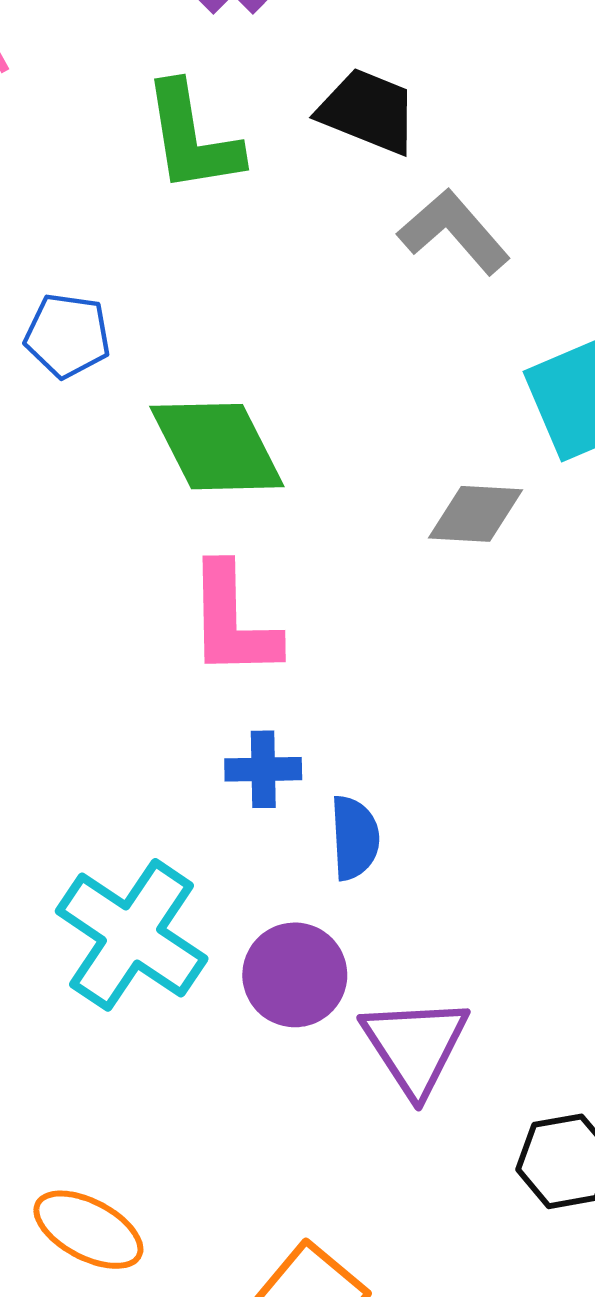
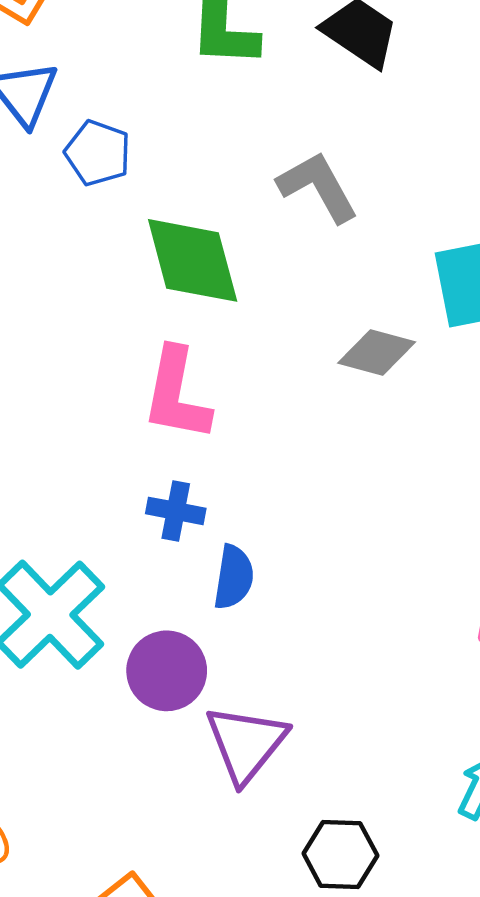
gray L-shape: (454, 232) -> (318, 187), moved

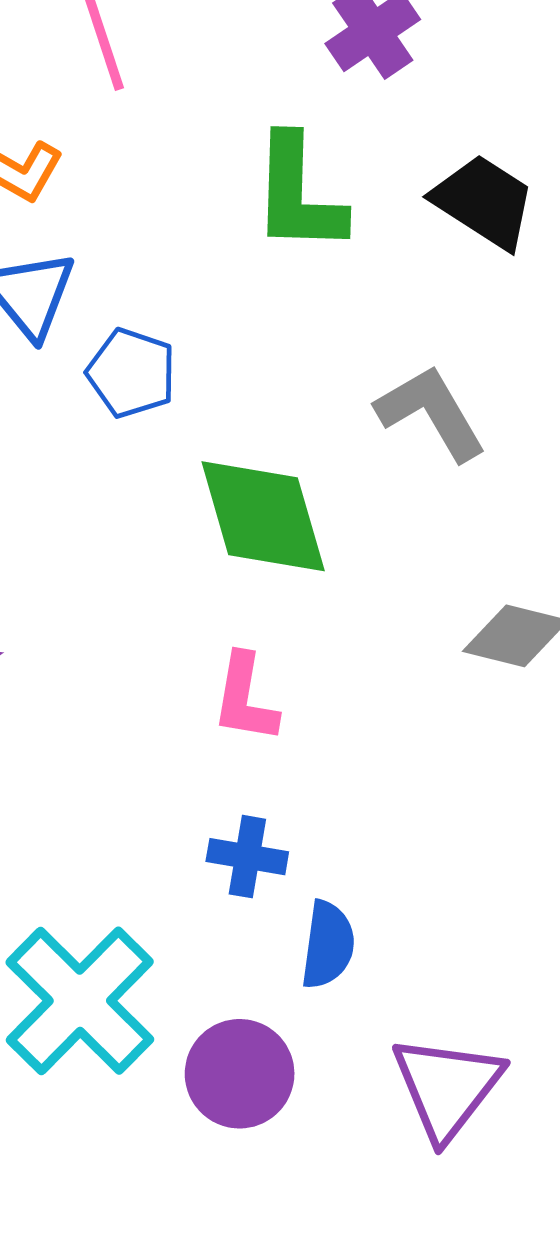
pink L-shape: (176, 394) -> (245, 698), size x0.7
purple triangle: (246, 744) -> (447, 1087), moved

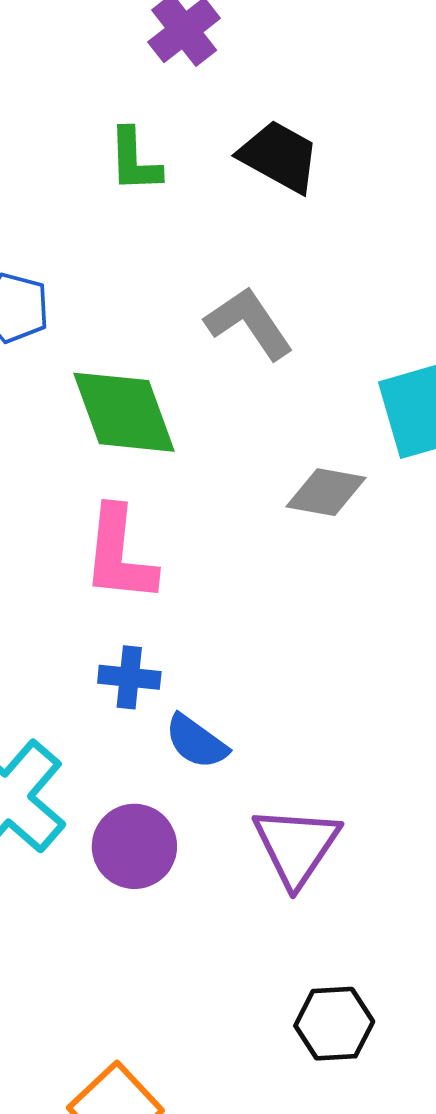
green L-shape: (298, 194) -> (134, 160), size x0.7
pink L-shape: (245, 698) -> (119, 554), size x1.4
blue semicircle: (328, 945) -> (196, 742), turned 122

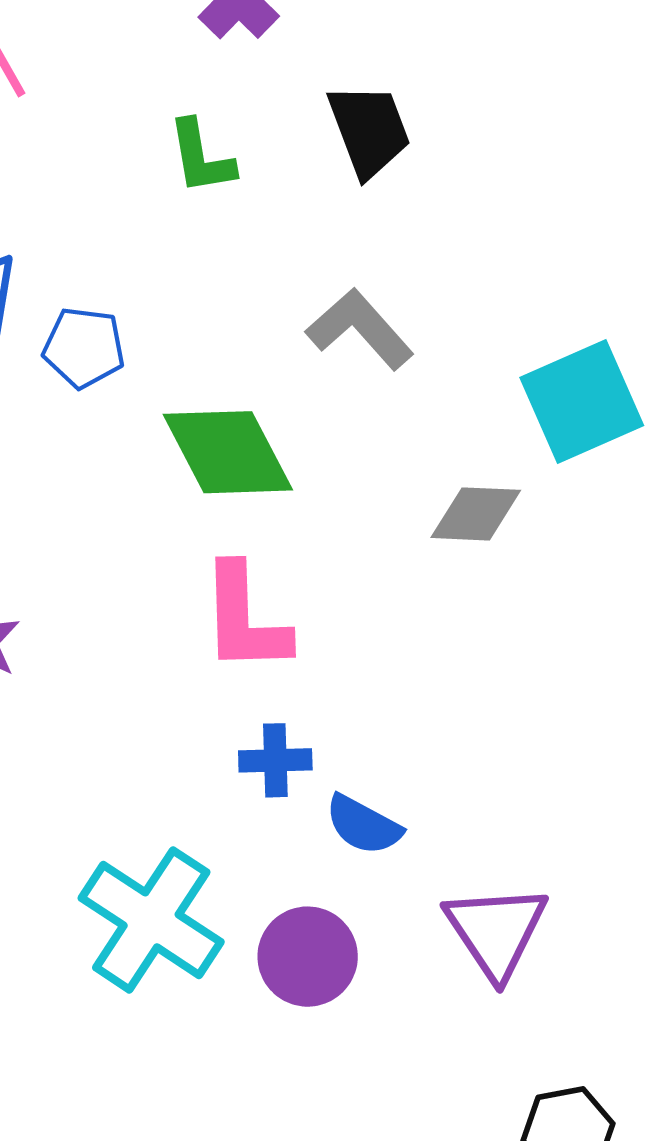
black trapezoid: (279, 156) -> (369, 130), turned 48

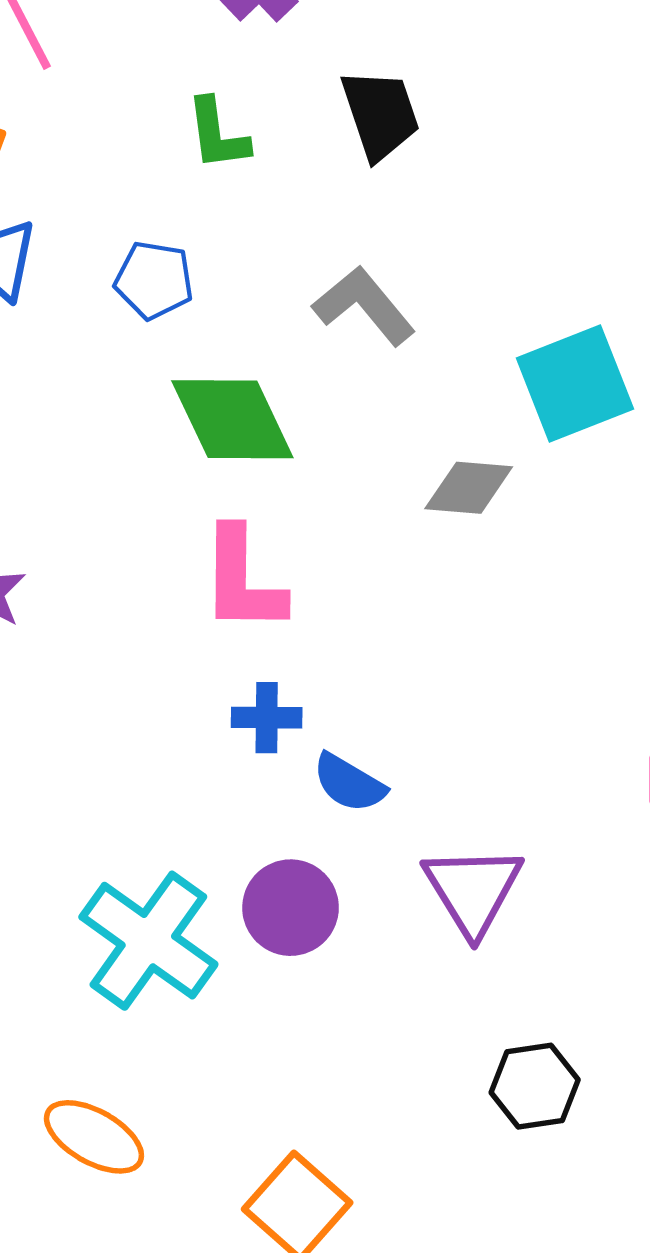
blue pentagon: (84, 348) -> (154, 280), moved
cyan cross: (151, 920) -> (148, 941), moved

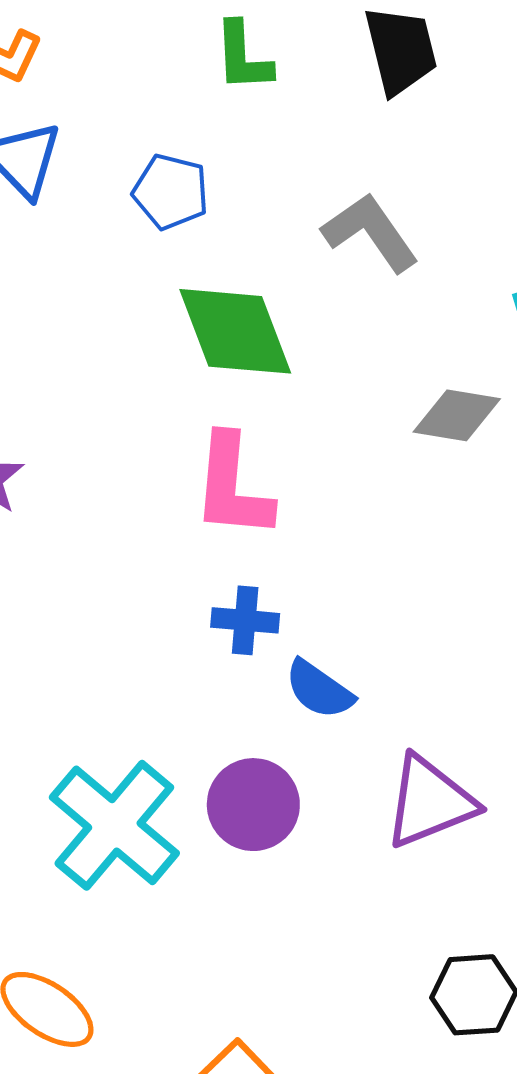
purple triangle: (473, 890) -> (430, 802), turned 35

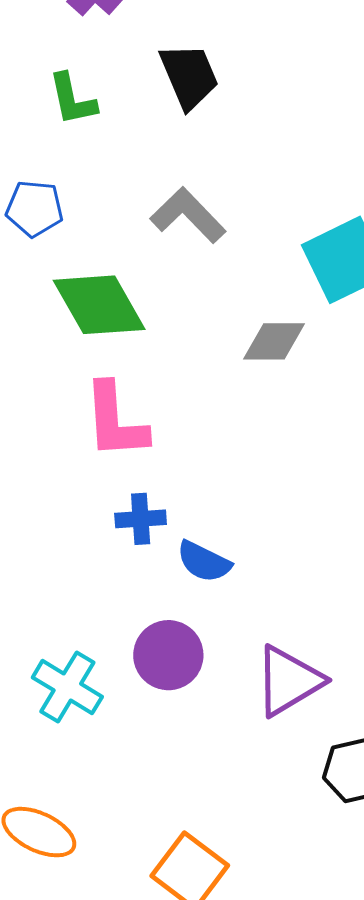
purple triangle: (430, 802) -> (289, 681), moved
cyan cross: (114, 825) -> (67, 687), size x0.7

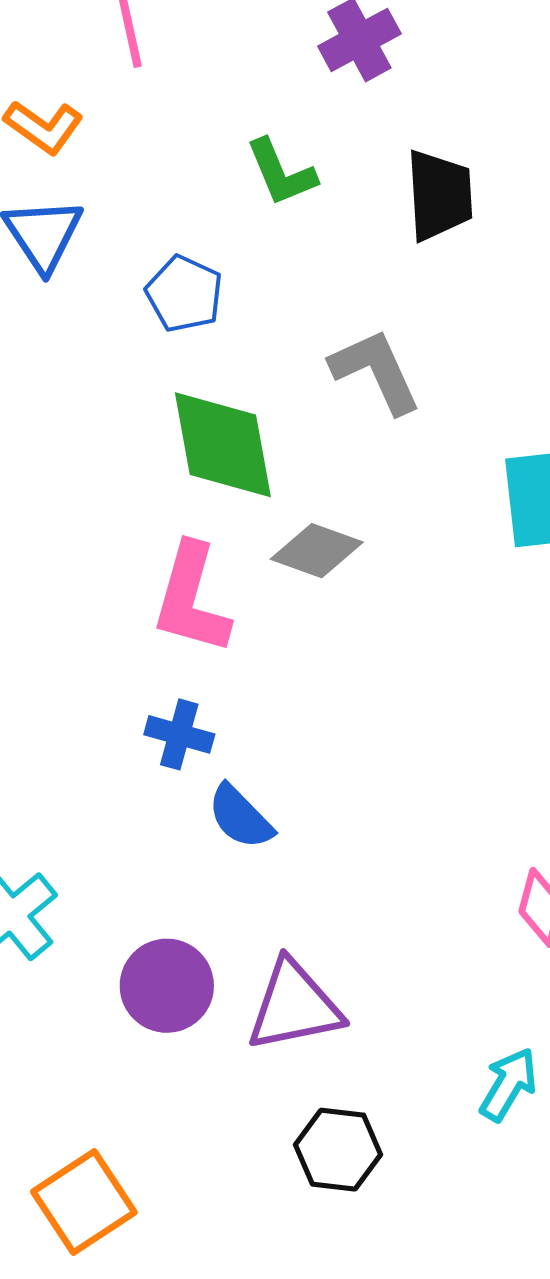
green L-shape: (72, 99) -> (281, 173), turned -30
gray diamond: (274, 341) -> (317, 551), moved
purple circle: (168, 655) -> (167, 986), moved

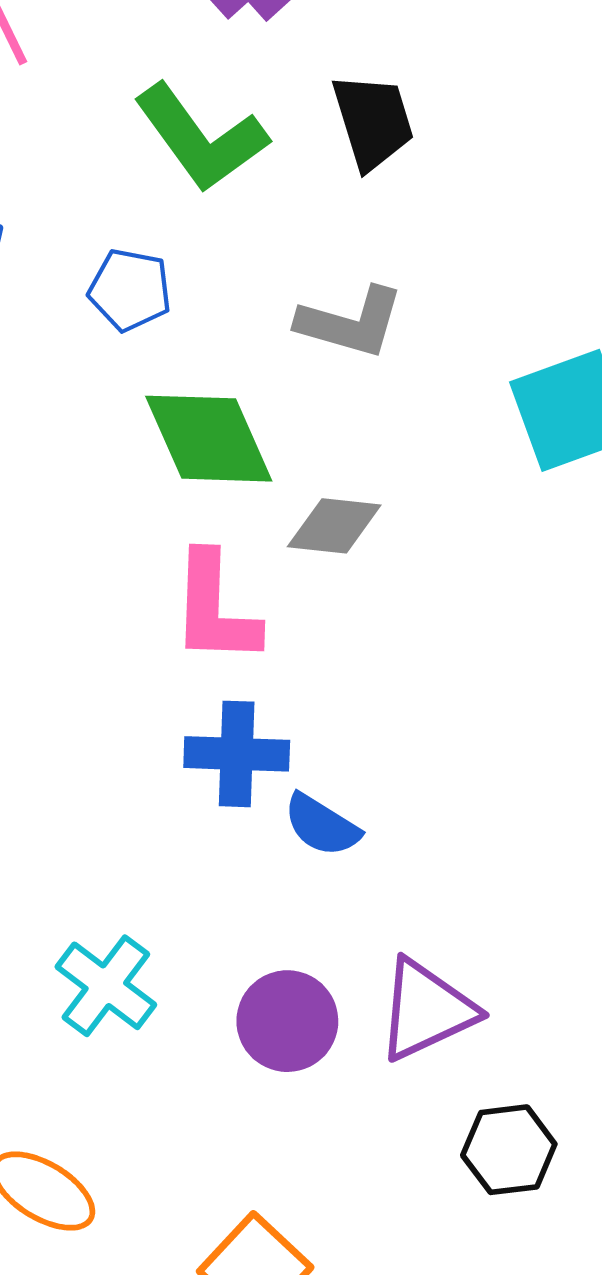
green L-shape: (281, 173) -> (201, 138), size x1.6
gray L-shape: (376, 371) -> (351, 322), turned 144
blue cross: (179, 734) -> (237, 754), size x1.4

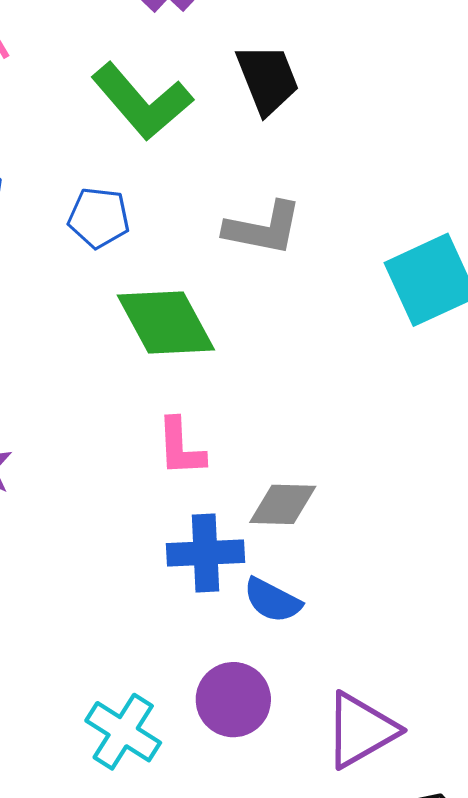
gray diamond: (334, 526) -> (283, 504), moved
pink L-shape: (215, 608) -> (181, 447), size x0.7
purple circle: (287, 1021) -> (233, 700), moved

